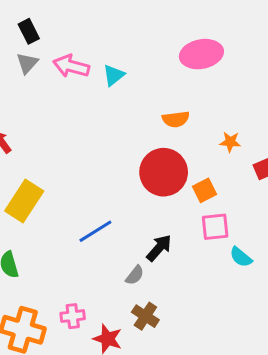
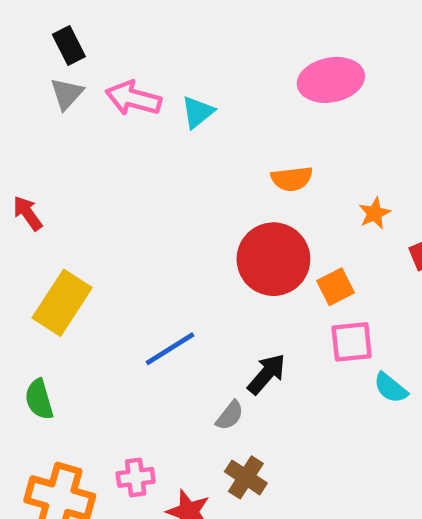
orange star: (230, 142) -> (375, 213), turned -30

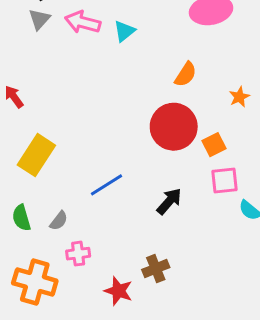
orange semicircle: (292, 179) -> (186, 74), turned -50
gray semicircle: (230, 415) -> (59, 221), moved
pink cross: (136, 477) -> (78, 254), moved
brown cross: (246, 477) -> (156, 269), turned 35

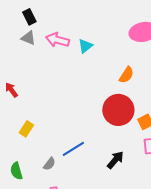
gray triangle: (39, 19) -> (28, 38), turned -49
yellow rectangle: (36, 155) -> (26, 129), size x0.6
gray semicircle: (59, 221) -> (49, 164), moved

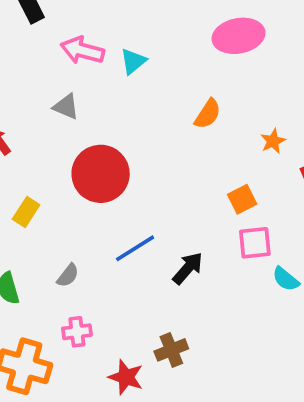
gray triangle: (28, 38) -> (66, 107), moved
red circle: (118, 110) -> (101, 174), moved
blue line: (73, 149) -> (135, 248), moved

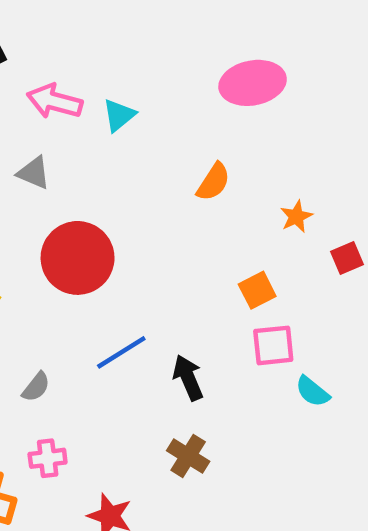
black arrow: (188, 268) -> (188, 378), turned -64
brown cross: (171, 350) -> (188, 456), moved, turned -36

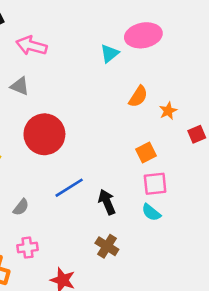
cyan triangle: (119, 115) -> (110, 54), moved
orange semicircle: (213, 182) -> (138, 97), moved
cyan semicircle: (312, 392) -> (151, 212), moved

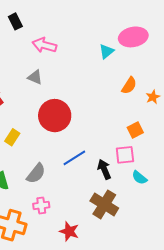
pink square: (155, 184) -> (125, 155), moved
gray semicircle: (21, 207) -> (36, 173), size x1.5
brown cross: (107, 246) -> (104, 204), size x1.5

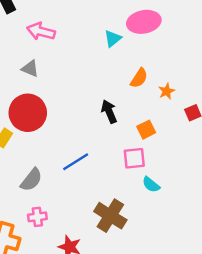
red circle: (55, 116) -> (28, 113), moved
black arrow: (104, 169) -> (109, 112), moved

